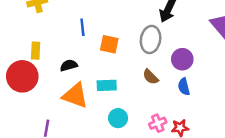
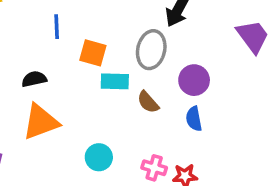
cyan rectangle: (107, 85) -> (115, 81), moved
orange triangle: (75, 96) -> (41, 122), turned -44
pink cross: (158, 123) -> (154, 168), turned 35

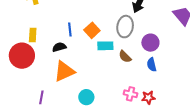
blue line: (57, 27) -> (70, 29), moved
orange square: (93, 53) -> (92, 30), turned 35
cyan circle: (99, 157) -> (86, 97), moved

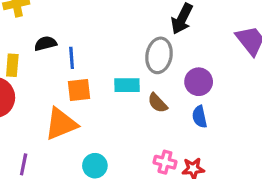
orange square: (92, 30) -> (79, 90), moved, turned 35
black semicircle: (59, 47) -> (45, 44), moved

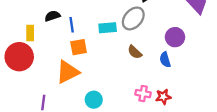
gray ellipse: (159, 55) -> (133, 18), turned 35
purple circle: (199, 82) -> (175, 37), moved
cyan rectangle: (127, 85) -> (108, 28), moved

